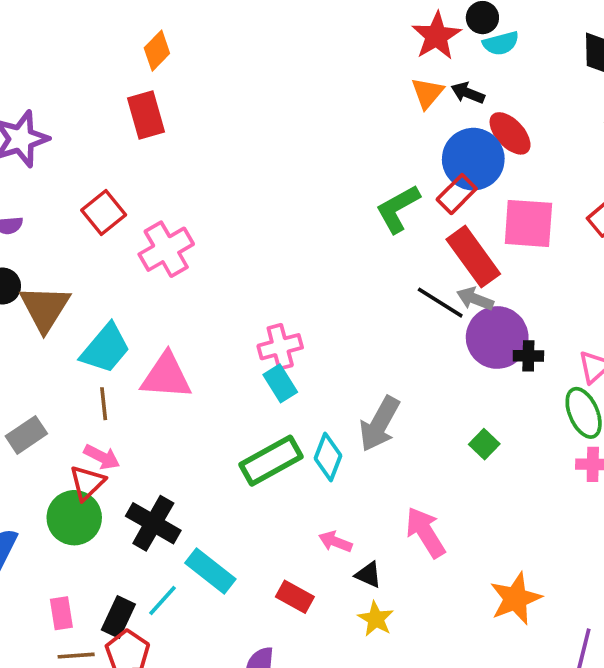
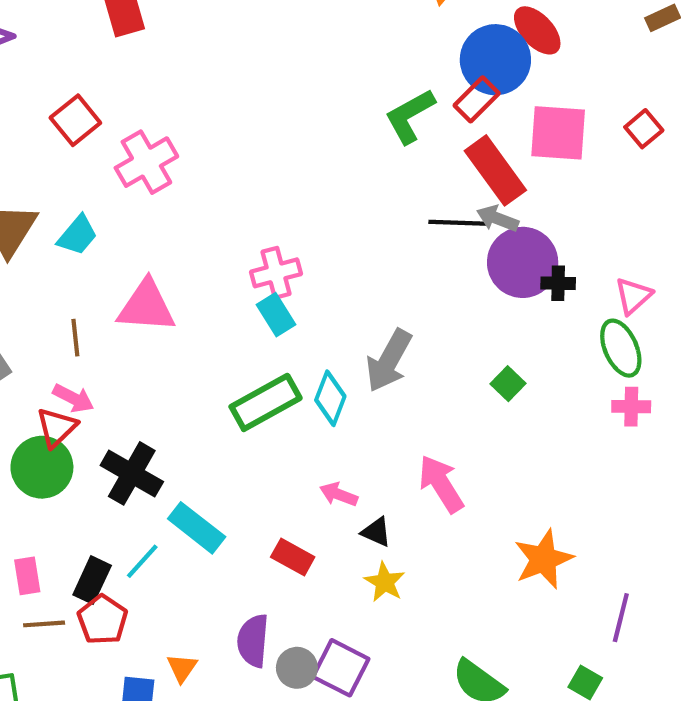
black line: (440, 303) -> (458, 223), turned -30
cyan trapezoid: (105, 349) -> (77, 235), moved, size x0.7

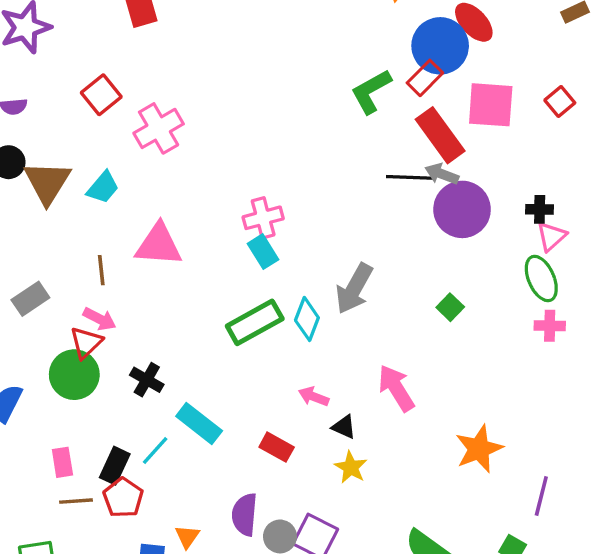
black cross: (558, 283) -> (540, 209), moved
black cross: (132, 473) -> (147, 380), size x0.7

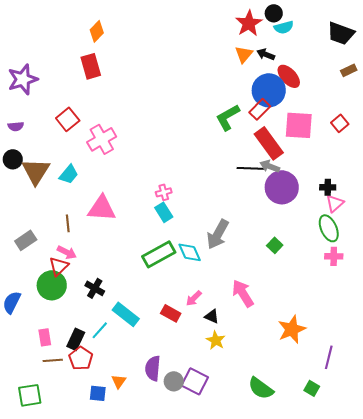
pink cross: (263, 218) -> (164, 192), size x0.7
cyan diamond: (307, 319) -> (190, 252), turned -45
pink arrow: (314, 397) -> (194, 298), turned -66
red rectangle: (277, 447) -> (171, 313), moved

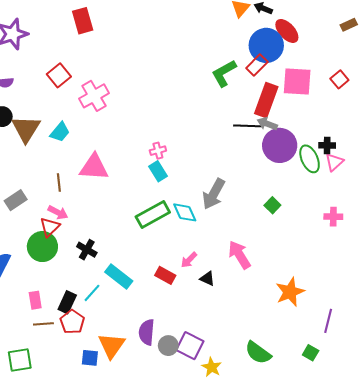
red rectangle: (269, 143) -> (266, 100), turned 56
green ellipse: (329, 228) -> (310, 159), moved
yellow star: (216, 340) -> (212, 367), moved
orange triangle: (119, 381) -> (112, 346), size x1.8

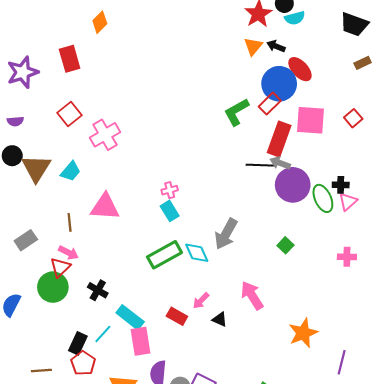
red rectangle: (83, 21) -> (70, 59), moved
pink rectangle: (35, 300) -> (140, 341), moved, size x1.5
brown line: (43, 324) -> (41, 370), moved

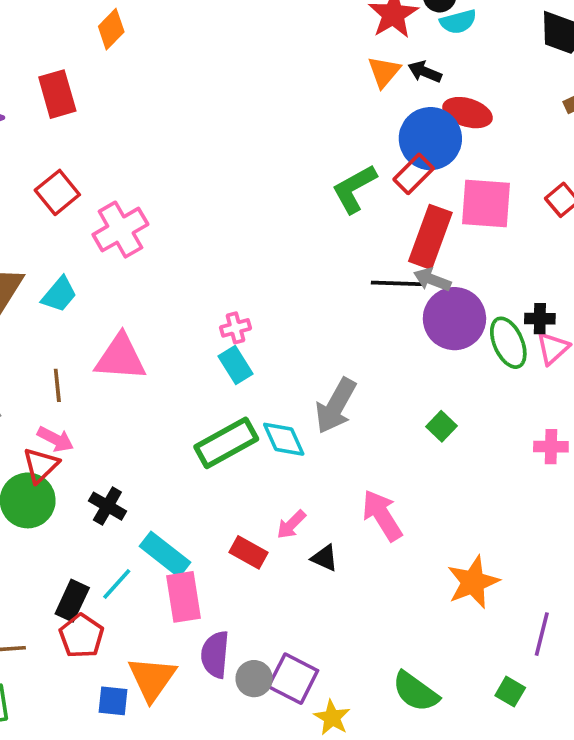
red ellipse: (300, 69) -> (467, 113), turned -30

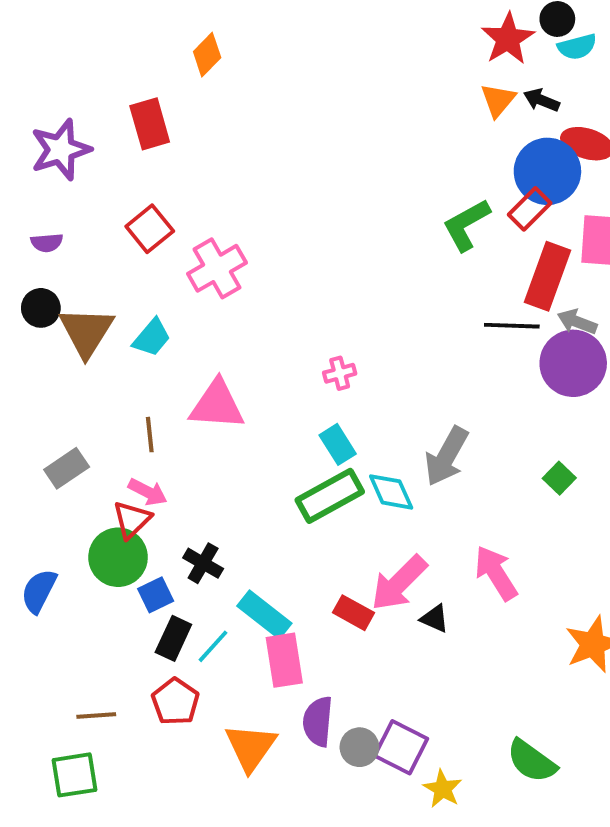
gray arrow: (432, 280) -> (577, 322), moved
cyan rectangle: (236, 365) -> (338, 444), moved
pink arrow: (291, 525) -> (399, 583), size x1.8
black rectangle: (72, 601) -> (173, 638), moved
blue square: (113, 701) -> (156, 595), moved, turned -32

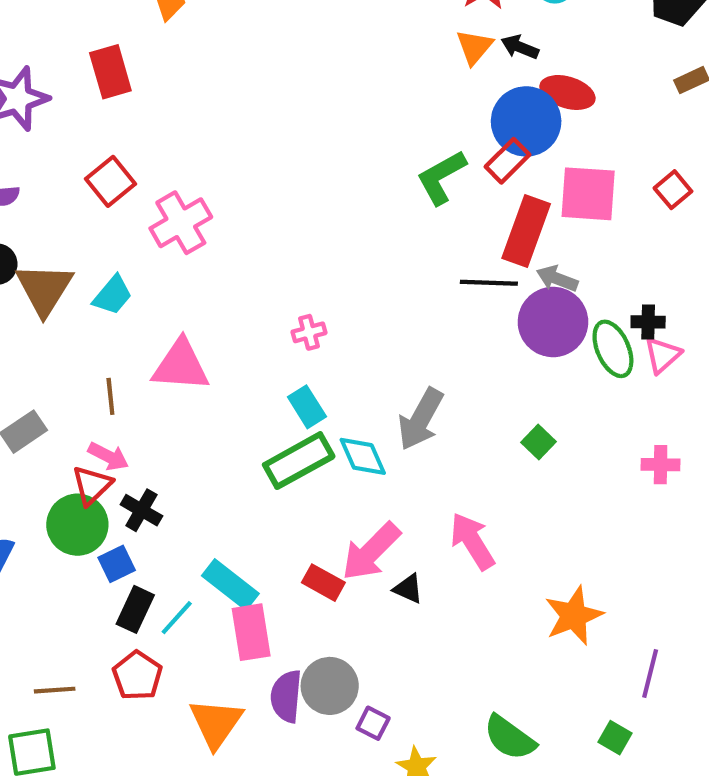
black cross: (203, 563) -> (141, 510), moved
gray circle: (359, 747) -> (330, 686), moved, size x1.4
purple square: (401, 747) -> (373, 723), size x0.6

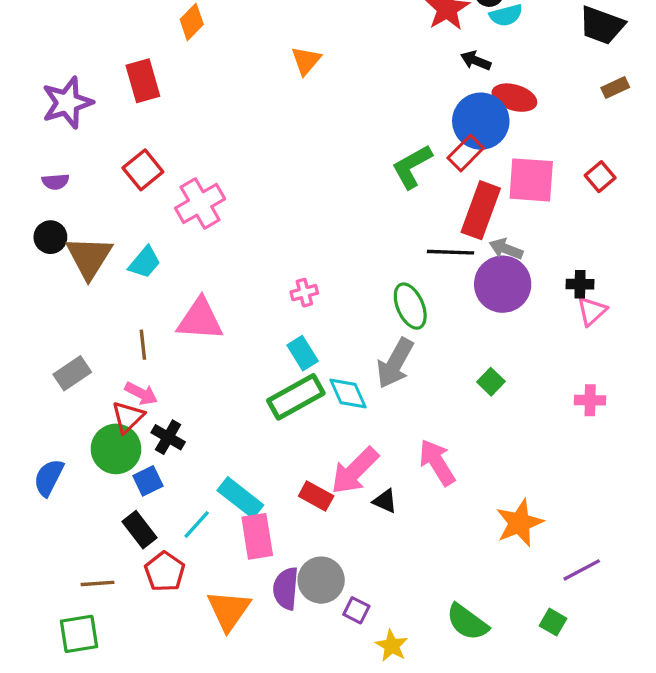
orange triangle: (474, 47) -> (306, 61), moved
green ellipse: (613, 349) -> (410, 306), moved
black rectangle: (135, 609) -> (140, 530), moved, turned -63
purple line: (650, 674) -> (582, 570), turned 48

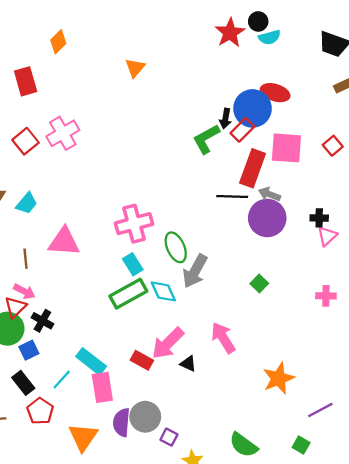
black arrow: (476, 61) -> (225, 119), moved, turned -102
pink cross: (200, 203) -> (63, 133), moved
pink cross: (304, 293) -> (134, 224), size x2.0
green ellipse: (410, 306) -> (176, 247), moved

